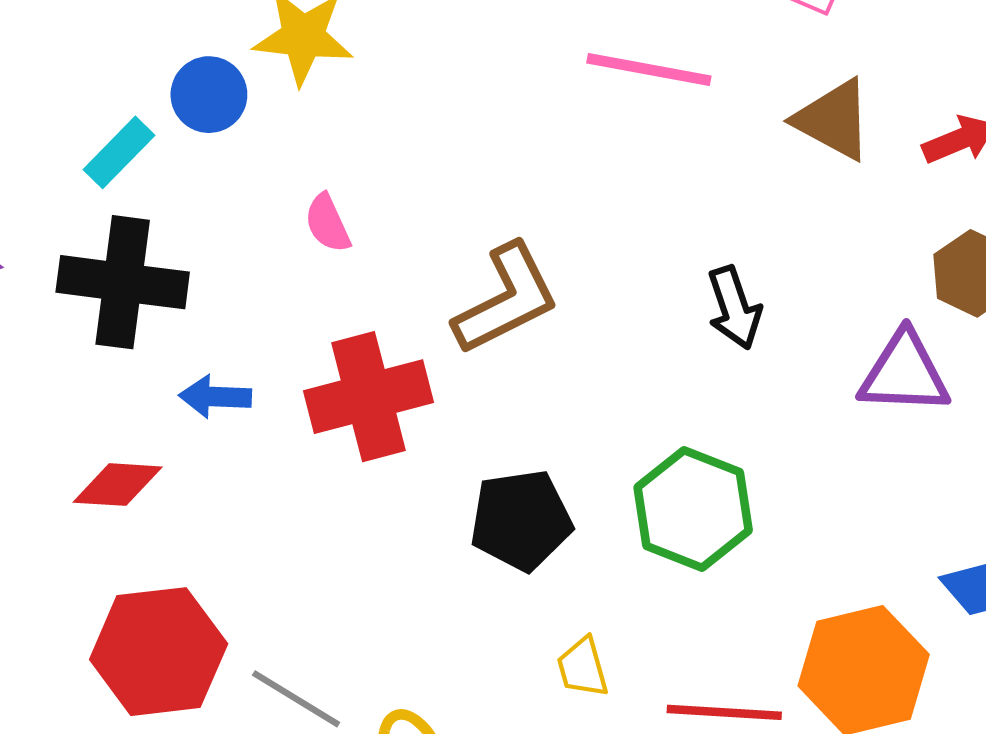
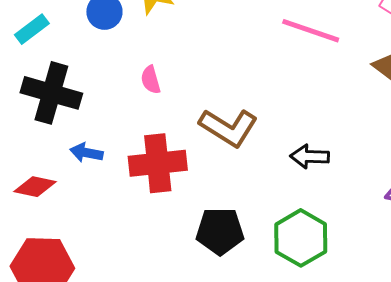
cyan rectangle: (119, 152) -> (32, 29), moved
brown L-shape: (506, 299) -> (228, 128), turned 50
black arrow: (734, 308) -> (310, 156), moved, turned 102

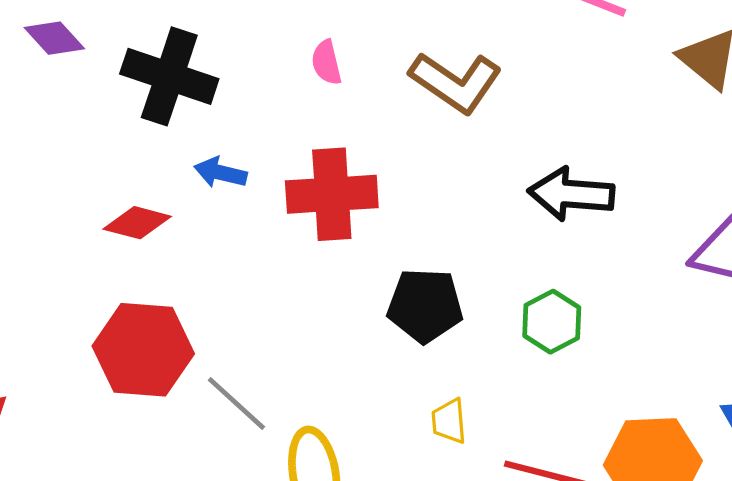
brown L-shape: (228, 128) -> (456, 82), moved
black arrow: (310, 156) -> (571, 194), size x1.4
green hexagon: (301, 238) -> (552, 322), size x0.7

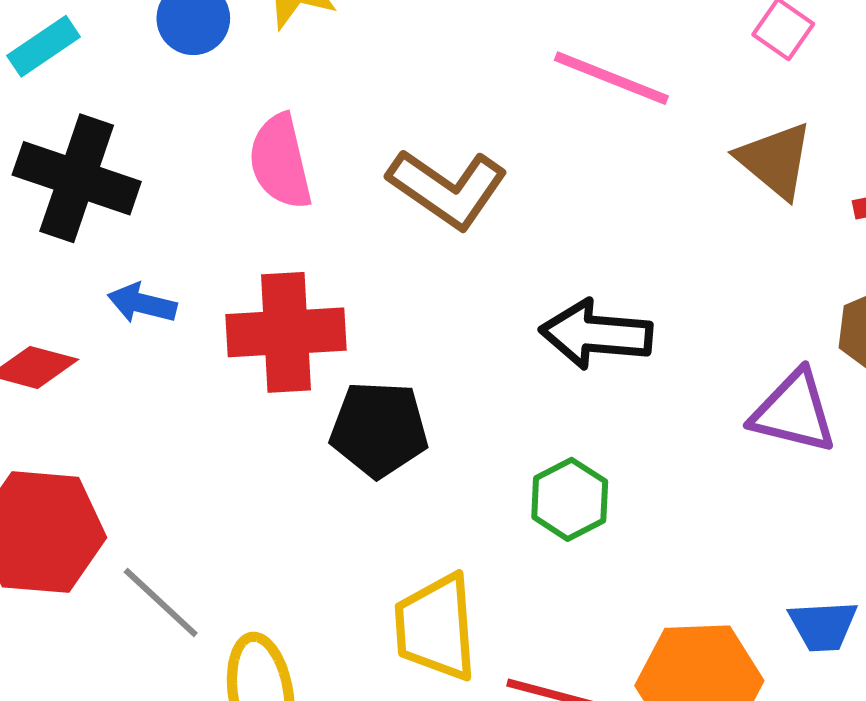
pink semicircle: (326, 62) -> (280, 162), size x1.6
black pentagon: (425, 305) -> (379, 429), moved
yellow trapezoid: (449, 421) -> (436, 627), size x1.8

